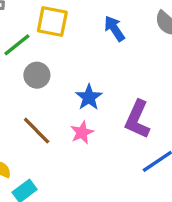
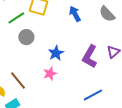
purple L-shape: (137, 119) -> (90, 56), moved
brown line: (37, 131) -> (18, 80), moved

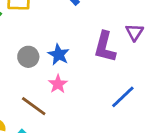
gray circle: (26, 37) -> (28, 57), moved
brown line: (18, 80) -> (34, 106), moved

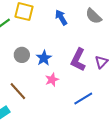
purple triangle: (134, 32) -> (101, 62), moved
pink star: (58, 84) -> (52, 80), moved

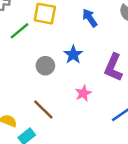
blue star: (44, 58) -> (73, 55), moved

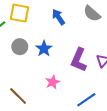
gray circle: (45, 66) -> (20, 47), moved

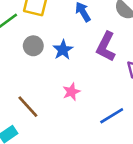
purple L-shape: (79, 60) -> (106, 47), moved

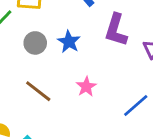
brown line: (28, 107) -> (38, 91), moved

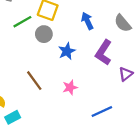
gray circle: (35, 43) -> (44, 34), moved

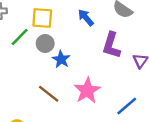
blue star: (67, 51) -> (61, 59), moved
pink star: (70, 87) -> (87, 91), size x1.6

